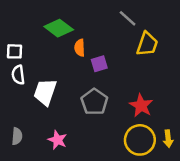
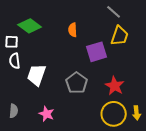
gray line: (128, 18) -> (114, 12), moved
green diamond: (59, 28) -> (30, 26), moved
orange semicircle: (80, 48) -> (73, 30), moved
purple square: (99, 64) -> (97, 52), moved, size x1.5

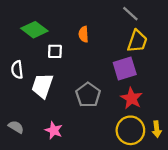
white square: (12, 42) -> (55, 51), moved
purple square: (97, 52) -> (125, 69), moved
gray semicircle: (14, 111) -> (16, 127), turned -64

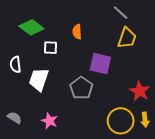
purple square: (125, 69) -> (100, 64), moved, turned 30
red star: (132, 98) -> (140, 91), moved

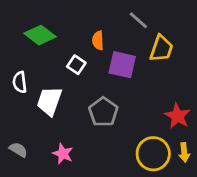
gray line: (121, 13) -> (138, 20), moved
white square: (51, 48) -> (76, 65), moved, turned 32
purple square: (100, 64) -> (122, 65), moved

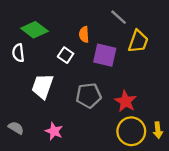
white semicircle: (20, 82) -> (18, 53), moved
gray pentagon: (103, 112) -> (89, 96), turned 30
red star: (177, 116) -> (126, 101), moved

